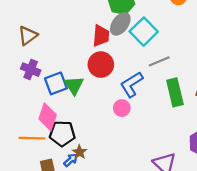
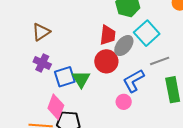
gray ellipse: (120, 24) -> (124, 46), moved

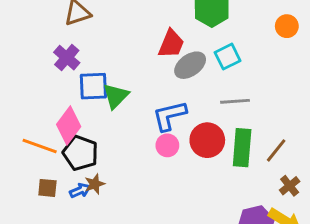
cyan square: (147, 33) -> (228, 57), size x0.7
red circle: (106, 61) -> (207, 140), moved
blue L-shape: (134, 81) -> (169, 116), moved

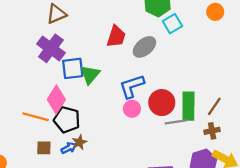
red trapezoid: (171, 44) -> (116, 36), moved
cyan square: (228, 57) -> (172, 24), moved
purple cross: (67, 58) -> (51, 48), size x1.4
gray line: (235, 101) -> (176, 122), moved
brown cross: (290, 186) -> (212, 131), moved, turned 32

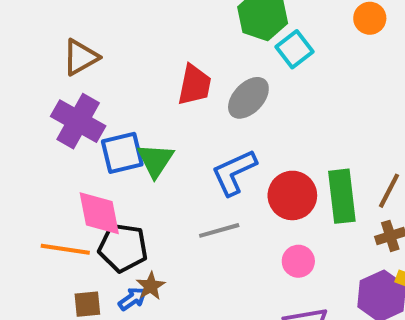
pink diamond: (56, 100) -> (99, 213), turned -36
pink circle: (132, 109) -> (298, 261), moved
gray line: (176, 122) -> (219, 230), moved

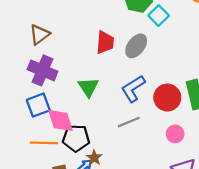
blue square: (122, 153) -> (38, 105), moved

